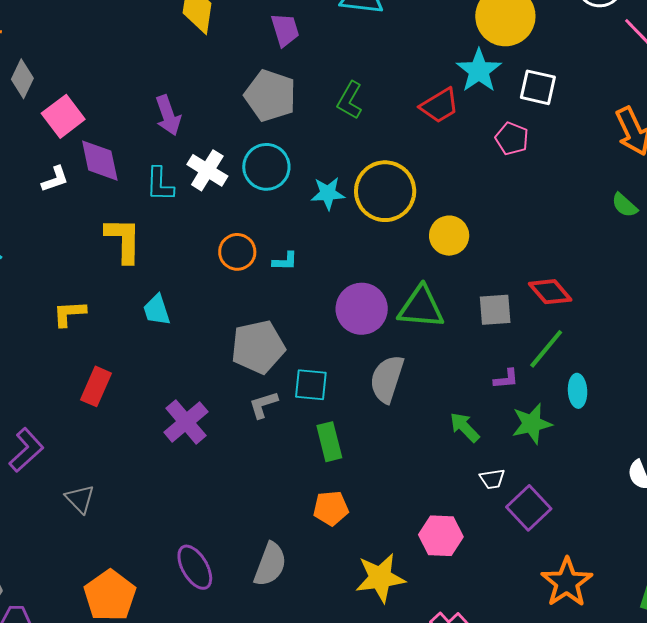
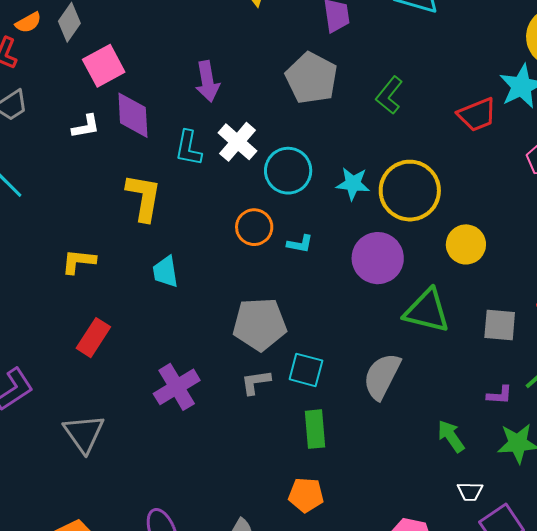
cyan circle: (266, 167) -> (288, 171), moved
purple circle: (362, 309) -> (378, 258), moved
gray triangle: (80, 499) -> (84, 433), moved, size x1.4

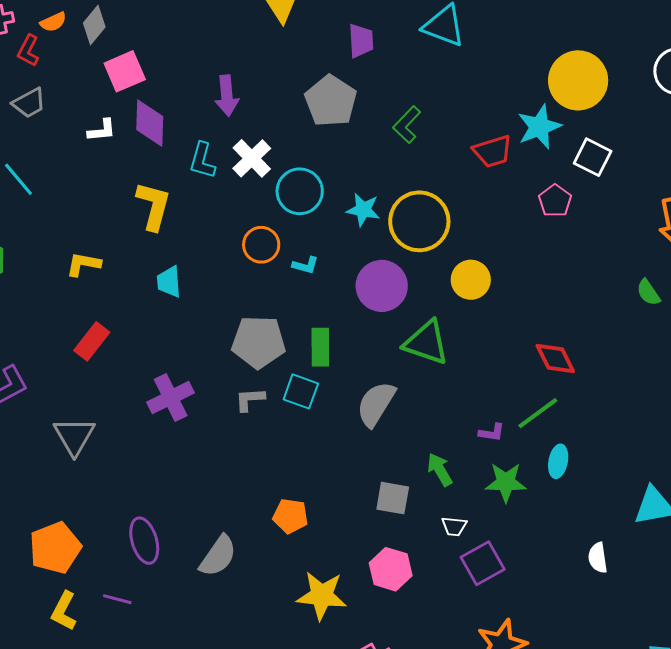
gray square: (500, 325) -> (393, 498), moved
green rectangle: (315, 429) -> (320, 347), moved

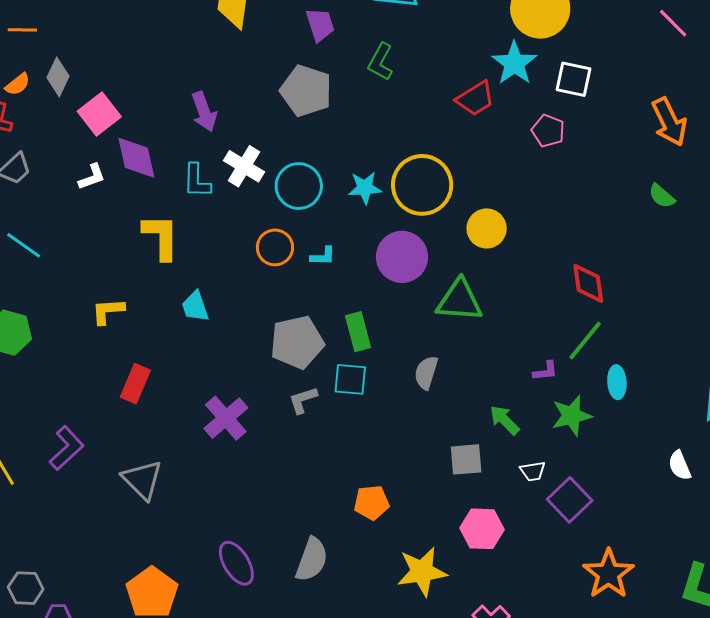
green L-shape: (407, 125) -> (381, 62), moved
red diamond: (555, 359) -> (588, 283), turned 33
gray semicircle: (376, 404) -> (426, 373), size x0.7

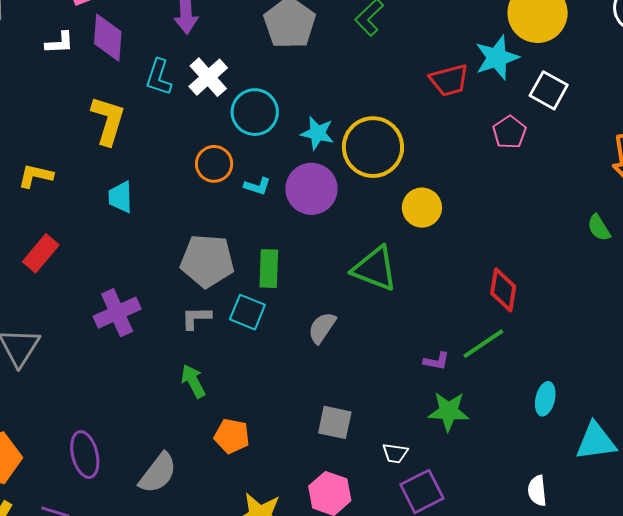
purple circle: (402, 257) -> (311, 189), moved
cyan ellipse: (617, 382) -> (545, 399), moved
green arrow: (504, 420) -> (193, 381), moved

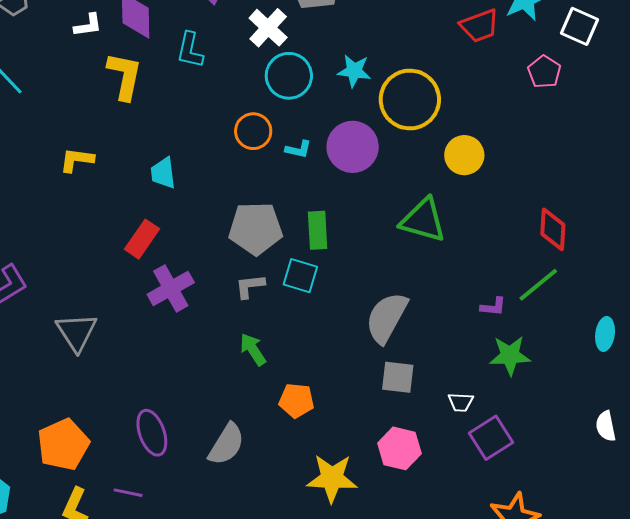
white cross: (208, 77) -> (268, 28), moved
yellow L-shape: (108, 120) -> (125, 76), moved
cyan star: (317, 133) -> (354, 71), moved
red rectangle: (41, 253) -> (142, 239), moved
gray semicircle: (322, 328) -> (387, 318), moved, size x1.6

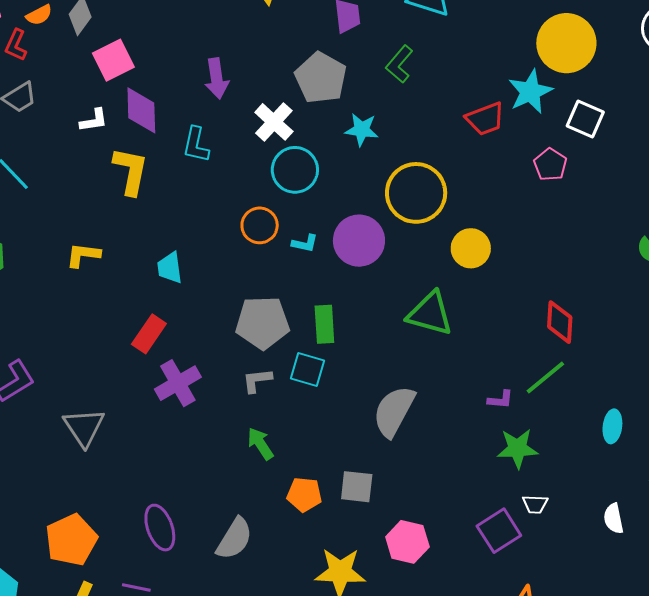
cyan star: (354, 71) -> (362, 130), moved
gray square: (398, 377) -> (357, 487), moved
white trapezoid: (461, 402) -> (535, 504), moved

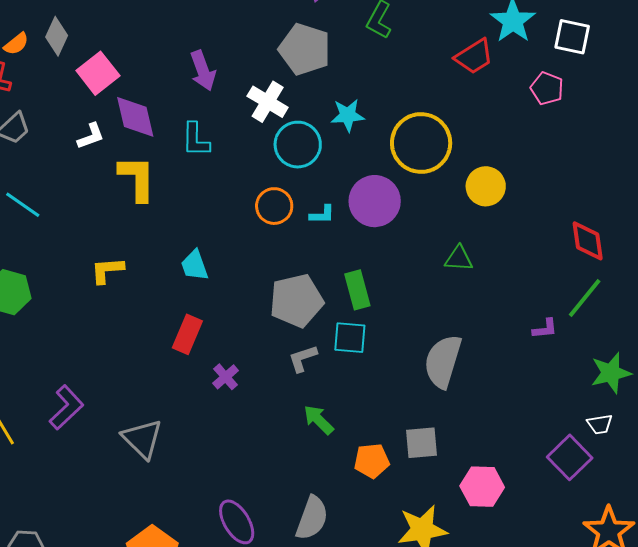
cyan star: (362, 130) -> (348, 115), moved
green triangle: (430, 314) -> (459, 258), size x0.6
purple cross: (178, 383) -> (226, 377), size x0.6
green star: (517, 448) -> (611, 373), moved

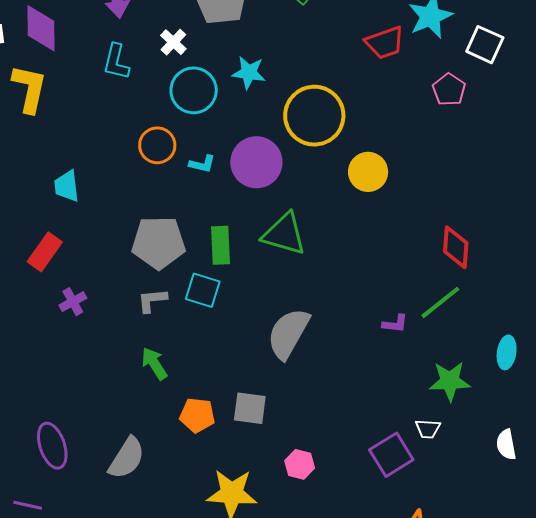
white cross: (268, 102) -> (173, 42), size x0.7
cyan L-shape: (196, 140) -> (116, 62), moved
green triangle: (459, 258) -> (284, 234), moved, size x1.6
pink hexagon: (482, 487) -> (300, 464), size x0.7

